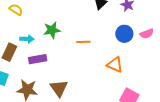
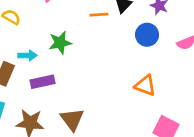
blue circle: (124, 34) -> (147, 35), moved
orange line: (83, 42) -> (99, 15), moved

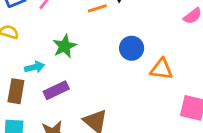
blue circle: (147, 35) -> (132, 48), moved

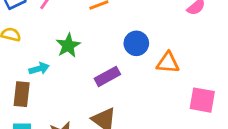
purple rectangle: (56, 90) -> (107, 76), moved

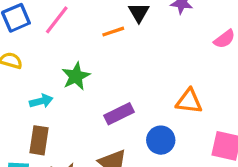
blue circle: (136, 43) -> (161, 140), moved
brown rectangle: (22, 94) -> (39, 140), moved

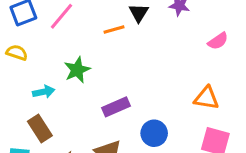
orange triangle: (189, 101) -> (207, 98), moved
brown rectangle: (39, 140) -> (40, 128), turned -44

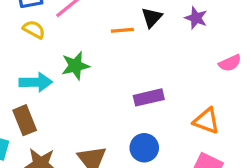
yellow semicircle: (17, 53) -> (34, 29), moved
cyan arrow: (44, 92) -> (36, 82), size x1.4
purple rectangle: (116, 107) -> (149, 97), moved

